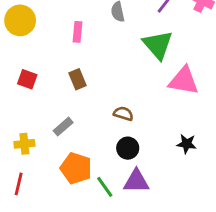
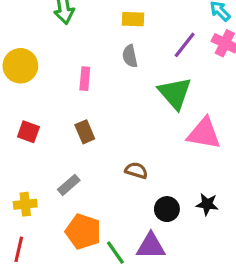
black circle: (128, 148) -> (167, 209), moved

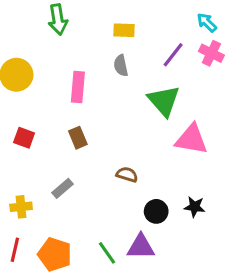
pink rectangle: (85, 79) -> (78, 87), size x1.4
orange pentagon: (83, 232) -> (55, 254), moved

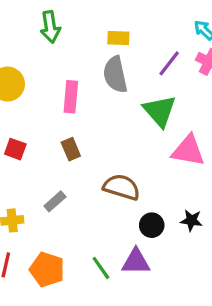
gray semicircle: (121, 66) -> (115, 75), size x1.6
brown semicircle: (127, 175) -> (122, 187), size x1.6

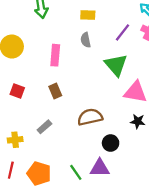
gray semicircle: (115, 75) -> (86, 40), size x0.6
brown semicircle: (122, 187) -> (90, 117), turned -30
black star: (191, 220) -> (138, 121), moved

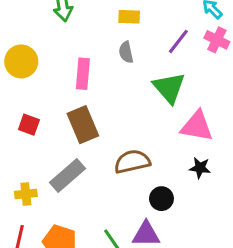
brown rectangle: (55, 91) -> (83, 125), size x1.6
gray rectangle: (44, 127) -> (67, 175), size x1.6

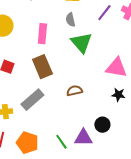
green triangle: (169, 88) -> (81, 43), moved
brown semicircle: (132, 162) -> (74, 91), size x0.7
black circle: (161, 199) -> (102, 125), moved

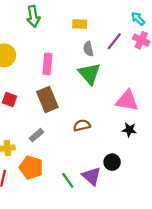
gray semicircle: (70, 20) -> (88, 49), moved
gray rectangle: (32, 100) -> (37, 135), size x0.6
purple triangle: (83, 138) -> (92, 176), turned 42
orange pentagon: (27, 143) -> (31, 167), moved

